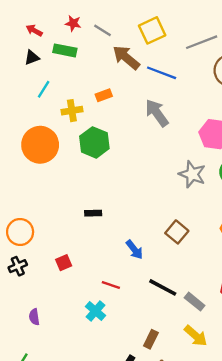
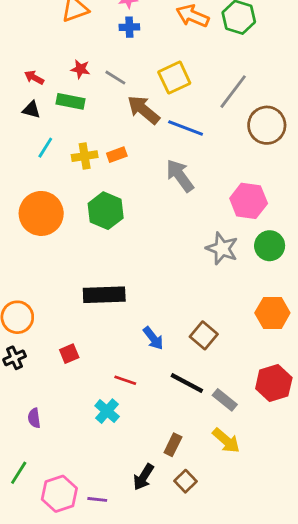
gray line: (202, 42) -> (233, 92), turned -32
black triangle: (32, 58) -> (31, 110), turned 35
yellow cross: (72, 111) -> (85, 156), moved
black rectangle: (93, 213) -> (104, 295), size x2.0
brown square: (177, 232) -> (204, 335), moved

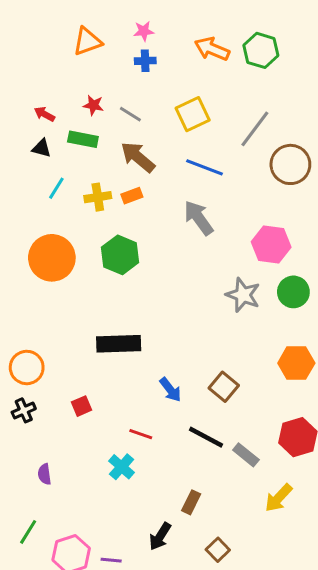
brown arrow: (143, 110) -> (138, 157), moved
yellow arrow: (226, 441) -> (279, 498), moved, turned 92
brown square: (186, 481) -> (218, 550), moved

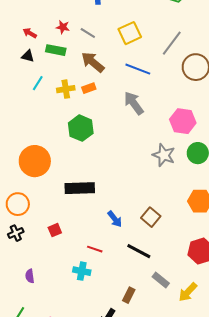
orange circle: (52, 258) -> (35, 161), moved
gray rectangle: (246, 455) -> (161, 280), moved
cyan cross: (122, 467) -> (82, 271), turned -30

